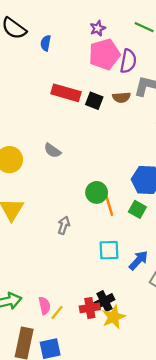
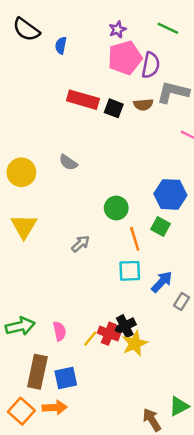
orange line: (109, 205) -> (135, 239), moved
gray arrow: (64, 225) -> (81, 244), turned 30
red cross: (90, 308) -> (109, 334), turned 30
yellow line: (57, 312) -> (90, 339), moved

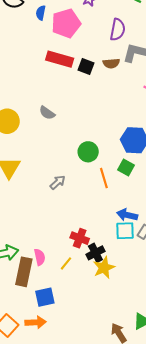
pink pentagon: (125, 58) -> (66, 23), moved
cyan square: (130, 271) -> (125, 231), moved
blue arrow: (162, 282) -> (127, 215), turned -120
red cross: (109, 334) -> (80, 238), moved
brown rectangle: (37, 372) -> (24, 272), moved

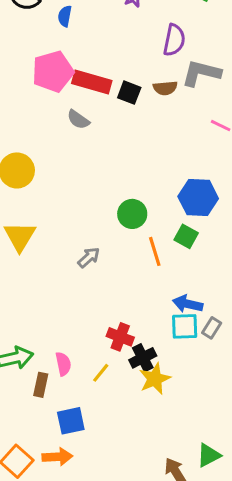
pink pentagon: (66, 23) -> (53, 72), moved
gray semicircle: (47, 113) -> (78, 120), moved
brown rectangle: (24, 272) -> (41, 385), size x0.6

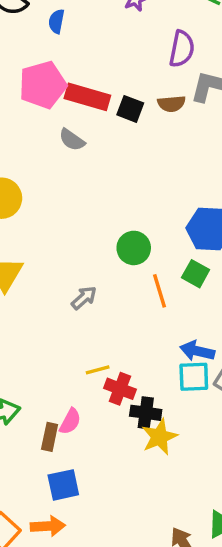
black cross: (143, 358) -> (146, 413), turned 35
pink semicircle: (63, 364) -> (70, 421), moved, turned 40
yellow line: (101, 373) -> (98, 370), moved, turned 36
brown rectangle: (41, 385) -> (50, 437), moved

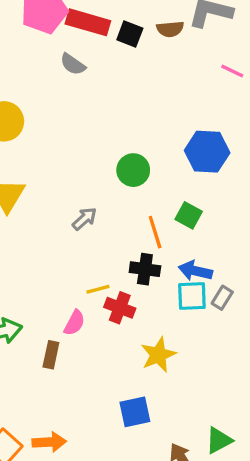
green square: (196, 274) -> (189, 215), moved
orange line: (159, 291) -> (155, 232), moved
black cross: (146, 413) -> (145, 269), moved
pink semicircle: (70, 421) -> (74, 323), moved
blue square: (63, 485) -> (135, 412), moved

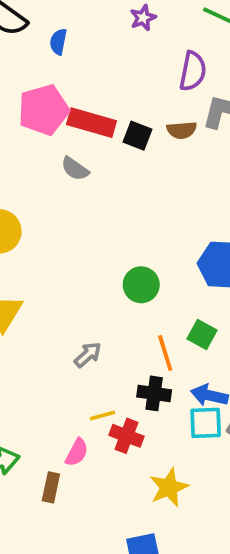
gray arrow: (85, 219) -> (88, 355), moved

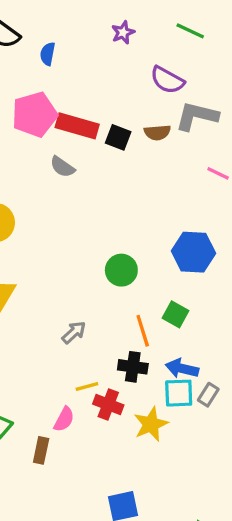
purple semicircle: (193, 71) -> (167, 80), turned 108
yellow star: (169, 487) -> (151, 424), moved

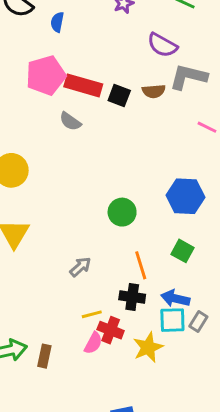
green square: (175, 314) -> (183, 251), moved
pink semicircle: (64, 419) -> (93, 343), moved
brown rectangle: (41, 450) -> (44, 356), moved

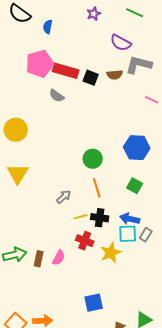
orange line: (141, 265) -> (97, 188), moved
yellow line: (92, 314) -> (81, 217), moved
pink semicircle: (93, 343) -> (59, 258), moved

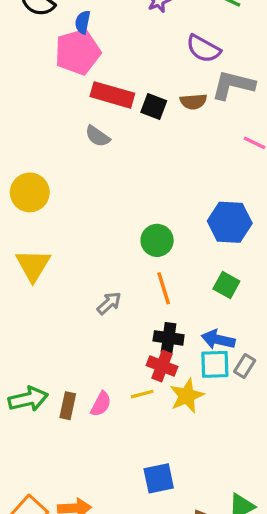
pink pentagon: (40, 64) -> (78, 52), moved
yellow line: (81, 217) -> (142, 394), moved
red cross: (85, 241) -> (162, 366), moved

